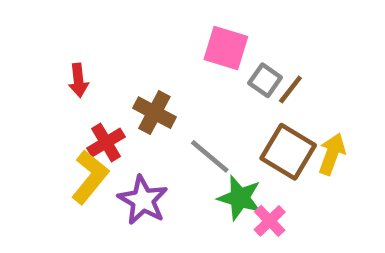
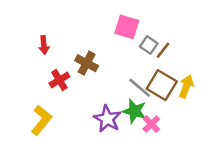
gray line: (210, 156) -> (140, 88), moved
yellow L-shape: (90, 177) -> (41, 120), moved
purple star: (143, 200) -> (107, 119), moved

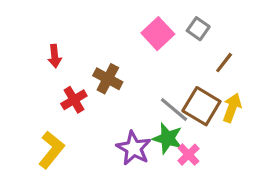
pink square: (127, 27) -> (158, 34), turned 30
gray square: (149, 45) -> (198, 29), moved
brown line: (163, 50) -> (224, 63), moved

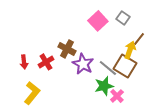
red arrow: (55, 56) -> (24, 62), moved
yellow arrow: (232, 108) -> (130, 50), moved
green star: (168, 138) -> (104, 86), turned -30
purple star: (134, 148) -> (83, 64), moved

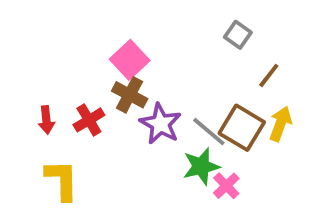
pink square: (98, 21) -> (130, 60), moved
yellow arrow: (130, 50) -> (280, 124), moved
yellow L-shape: (32, 93) -> (62, 180), turned -40

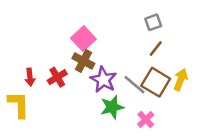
gray square: (238, 35) -> (153, 22), turned 35
brown line: (269, 75) -> (156, 49), moved
green star: (201, 166) -> (112, 107), moved
yellow L-shape: (62, 180) -> (19, 105), moved

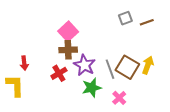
brown line: (156, 49) -> (147, 22), moved, turned 32
brown cross: (83, 61) -> (68, 50), turned -30
red cross: (57, 77) -> (59, 73), moved
gray line: (134, 85) -> (110, 69), turned 30

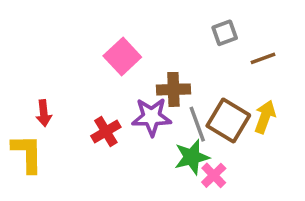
brown line: (147, 22) -> (263, 58), moved
brown cross: (68, 50) -> (173, 89), moved
purple star: (84, 65) -> (152, 117), turned -30
green star: (92, 88) -> (192, 157), moved

